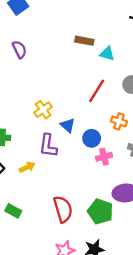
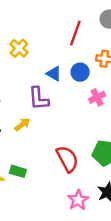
yellow cross: (43, 110) -> (19, 48), moved
blue circle: (92, 138) -> (80, 72), moved

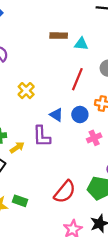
yellow arrow: (22, 124) -> (17, 147), moved
red semicircle: (67, 159) -> (65, 192), turned 65

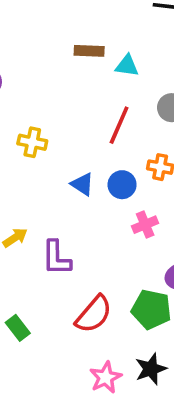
yellow cross: (26, 91) -> (32, 142), turned -35
purple L-shape: (42, 136) -> (56, 258), moved
green rectangle: (20, 201) -> (18, 328), turned 32

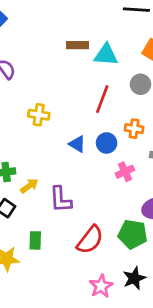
cyan triangle: (127, 66) -> (106, 55), size x1.4
green rectangle: (18, 328) -> (35, 240), moved, turned 42

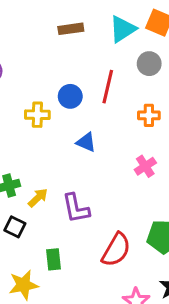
cyan triangle: (106, 55) -> (123, 29), moved, turned -30
blue circle: (107, 143) -> (70, 96), moved

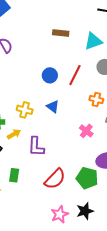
yellow cross: (37, 115) -> (25, 110), moved
pink cross: (145, 166) -> (86, 131), turned -32

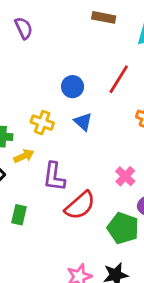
blue circle: (50, 75) -> (73, 87), moved
pink cross: (86, 131) -> (125, 176), moved
red semicircle: (55, 179) -> (80, 205), moved

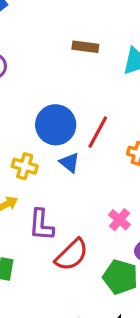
red line: (119, 79) -> (98, 132), moved
blue circle: (73, 87) -> (56, 125), size x1.6

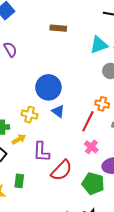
brown rectangle: (85, 47) -> (58, 28), moved
red line: (98, 132) -> (88, 121), moved

